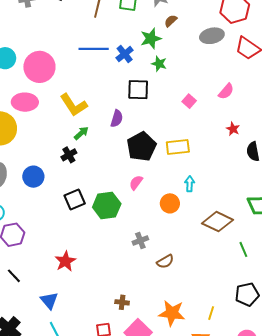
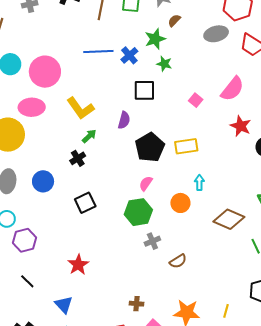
pink semicircle: (226, 91) -> (232, 89), size x1.5
red star: (233, 129) -> (241, 126), size x1.5
green hexagon: (107, 205) -> (138, 212), moved

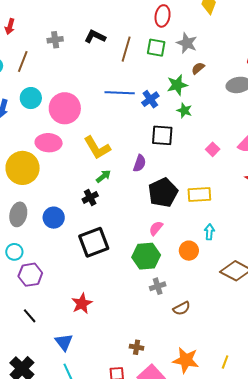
black square: (85, 203) -> (94, 242), size x1.4

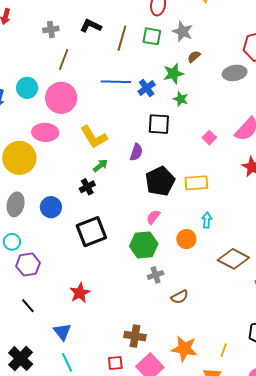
brown line: (23, 62) -> (64, 59), moved
brown cross: (137, 347) -> (135, 336), size x1.5

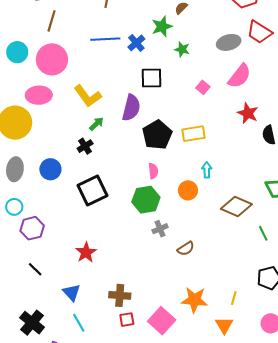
gray ellipse: (235, 73) -> (229, 42), moved
green star: (181, 99) -> (182, 49), moved
purple semicircle: (136, 152) -> (131, 108), size x1.5
pink semicircle: (153, 217) -> (153, 171), turned 140
brown cross: (135, 336) -> (120, 295), moved

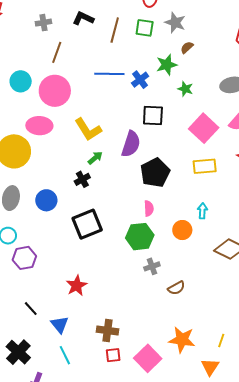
pink square: (203, 87) -> (204, 128), size x2.0
yellow rectangle: (193, 134) -> (205, 166), moved
black line: (35, 269) -> (31, 309), moved

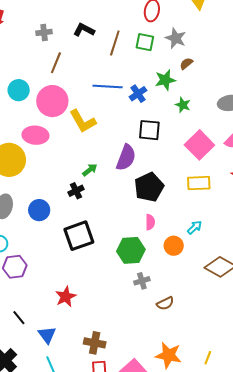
yellow L-shape: (88, 129) -> (83, 121), moved
pink semicircle: (149, 208) -> (150, 222), moved
cyan arrow: (202, 211) -> (195, 227), turned 42

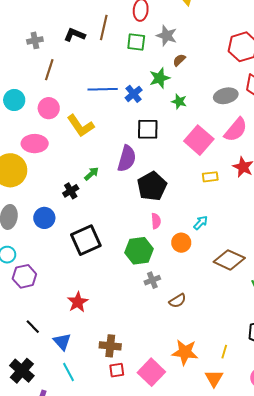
brown line: (115, 43) -> (104, 27), moved
pink circle: (52, 101) -> (49, 108), size x0.7
yellow rectangle: (199, 183) -> (210, 177), moved, size x0.7
black cross: (76, 191) -> (71, 191), moved

